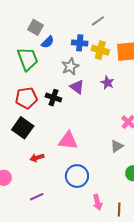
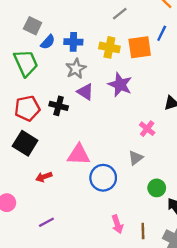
gray line: (98, 21) -> (120, 14), moved
blue cross: (80, 43) -> (73, 42), moved
purple star: (107, 83) -> (120, 85), size x1.5
blue circle: (77, 176) -> (103, 178), moved

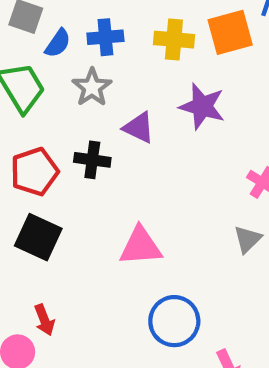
gray star: (76, 69) -> (92, 87), moved
red arrow: (44, 177) -> (44, 320), moved, turned -84
blue circle: (103, 178) -> (174, 321), moved

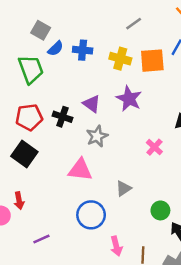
gray star: (92, 87) -> (97, 136), moved
gray triangle: (248, 239) -> (123, 188), moved

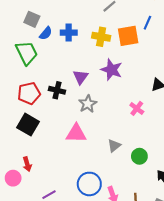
purple triangle: (92, 104) -> (81, 77), turned 35
green circle: (160, 210) -> (139, 156), moved
blue circle: (91, 215) -> (89, 184), moved

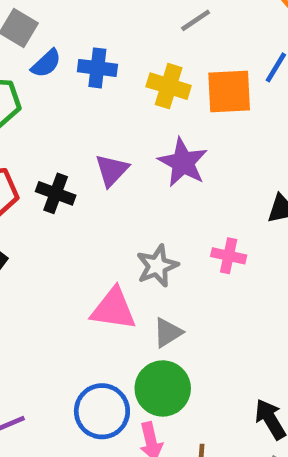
gray star: (88, 104) -> (157, 266), moved
pink cross: (137, 108) -> (229, 256), turned -32
pink triangle: (76, 133) -> (113, 309), moved
green circle: (139, 156) -> (163, 388), moved, size x1.5

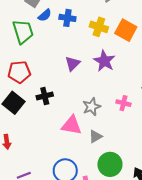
orange square: (229, 91) -> (126, 30), turned 30
black cross: (56, 193) -> (45, 96), moved, turned -35
green circle: (163, 388) -> (110, 164), moved

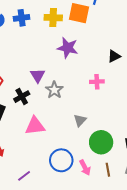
purple triangle: (73, 64) -> (38, 75), moved
gray star: (92, 107) -> (54, 90), moved
pink triangle: (72, 125) -> (35, 126), moved

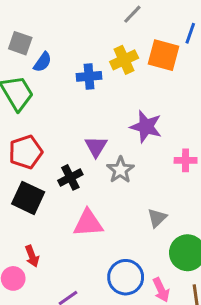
blue cross: (22, 18) -> (89, 76), moved
yellow cross: (53, 18) -> (124, 60), turned -30
purple star: (68, 48) -> (146, 127), moved

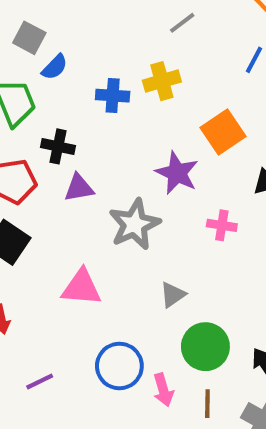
orange square: (164, 55) -> (223, 132), moved, turned 32
purple triangle: (96, 147) -> (79, 188), moved, turned 40
gray star: (120, 170) -> (135, 224), size x1.4
black cross: (70, 177) -> (58, 146), moved, turned 30

